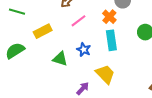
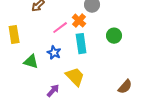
pink line: (79, 21) -> (60, 28), moved
yellow rectangle: (43, 31) -> (14, 35), turned -72

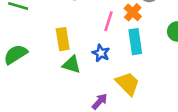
pink line: (60, 28) -> (108, 21), turned -35
yellow rectangle: (14, 35) -> (63, 39), moved

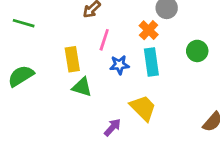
pink line: (108, 21) -> (104, 40), moved
blue star: (101, 53) -> (119, 65), moved, turned -30

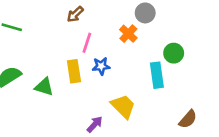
yellow rectangle: (72, 59) -> (74, 71), moved
cyan rectangle: (151, 62) -> (157, 75), moved
green triangle: (82, 87) -> (44, 87), moved

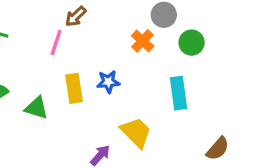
pink line: (87, 43) -> (56, 43), moved
green circle: (174, 53) -> (192, 43), moved

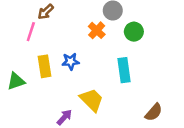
green triangle: (36, 108) -> (16, 81), turned -36

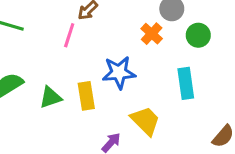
blue star: (71, 61) -> (119, 73), size x1.5
yellow rectangle: (44, 66) -> (86, 96), moved

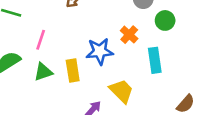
orange cross: (152, 34) -> (129, 35), moved
pink line: (69, 35) -> (41, 40), moved

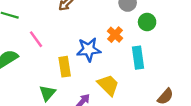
pink line: (41, 40) -> (36, 39), turned -54
green triangle: (43, 72) -> (47, 93), moved, turned -30

